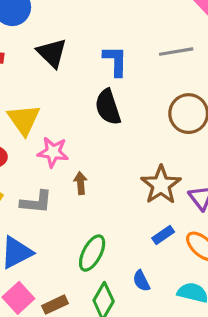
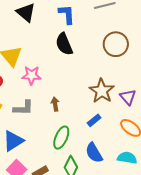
brown arrow: (81, 183) -> (55, 104), moved
blue rectangle: (163, 235) -> (94, 120), moved
blue semicircle: (141, 281) -> (94, 153), size x1.5

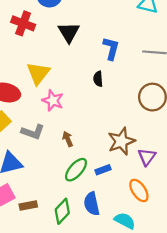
black semicircle: (64, 44) -> (98, 79), size x0.6
brown arrow: (55, 104) -> (68, 139), turned -32
green ellipse: (61, 138) -> (76, 170), moved

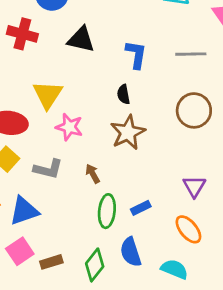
black triangle: (69, 32) -> (81, 39), turned -40
brown star: (121, 141) -> (128, 133), moved
green ellipse: (76, 170) -> (107, 211), turned -30

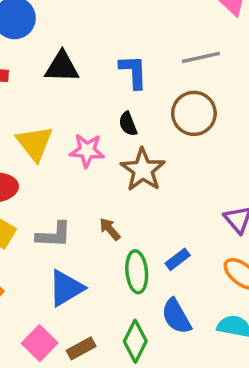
brown circle: (194, 110) -> (194, 113), moved
pink star: (69, 127) -> (87, 151), moved
blue triangle: (24, 211) -> (66, 288), moved

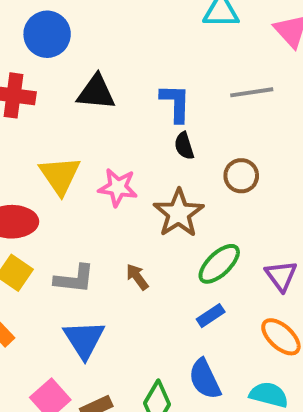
brown circle: (194, 113) -> (241, 176), moved, size x0.7
black semicircle: (128, 124) -> (184, 146), moved
green ellipse: (137, 272) -> (219, 264), moved, turned 48
blue triangle: (66, 288) -> (84, 339), turned -36

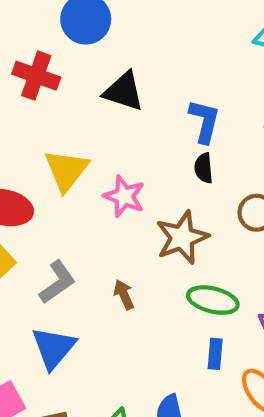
green ellipse: (219, 264) -> (213, 300), turned 45
gray L-shape: (74, 279) -> (57, 282), turned -54
blue rectangle: (211, 316) -> (215, 354), moved, turned -64

